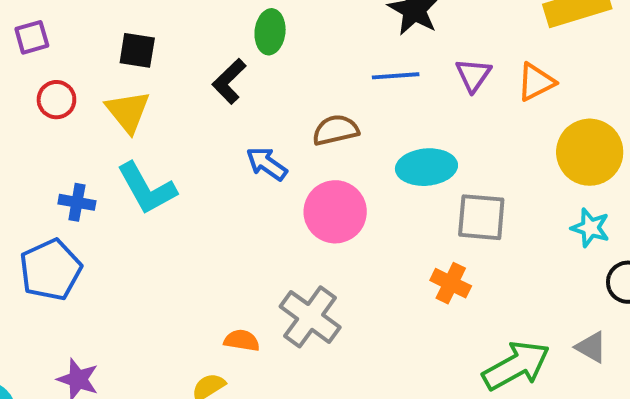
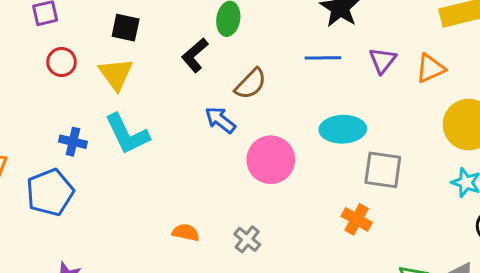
brown semicircle: (336, 130) -> (251, 84), moved, turned 144
gray cross: (310, 317) -> (247, 239), size x0.6
orange semicircle: (242, 340) -> (186, 232), moved

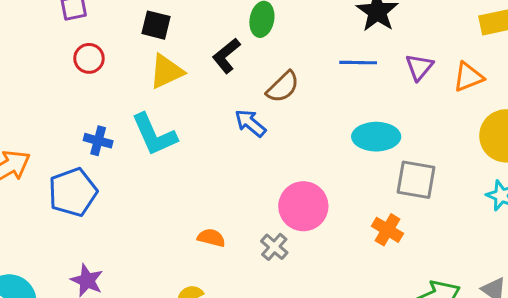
yellow triangle: (116, 74) -> (166, 71), moved, turned 39
pink circle: (271, 160) -> (303, 206), moved

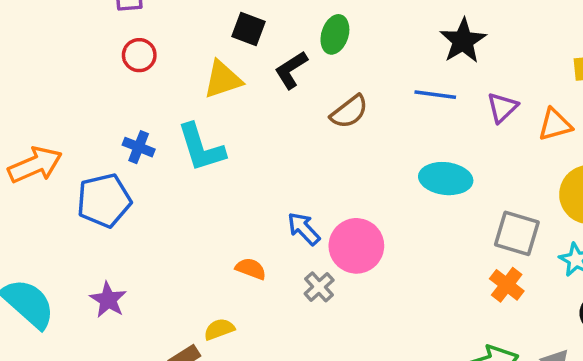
black square: (156, 25) -> (248, 29), moved
blue arrow: (250, 123) -> (304, 229), moved
gray square: (416, 180) -> (517, 233), moved
orange cross: (387, 230) -> (507, 285), moved

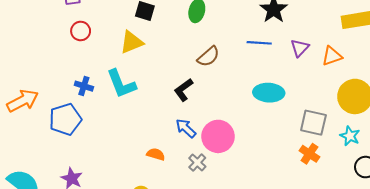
black L-shape: (291, 70) -> (184, 90), moved

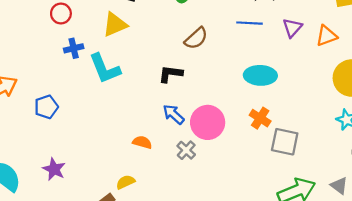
blue cross: (84, 86) -> (74, 48), moved, turned -30
black L-shape: (184, 90) -> (171, 74), turned 45
blue pentagon: (65, 119) -> (46, 107), size x0.7
gray square: (313, 123) -> (285, 142), moved
orange cross: (309, 154) -> (260, 118), moved

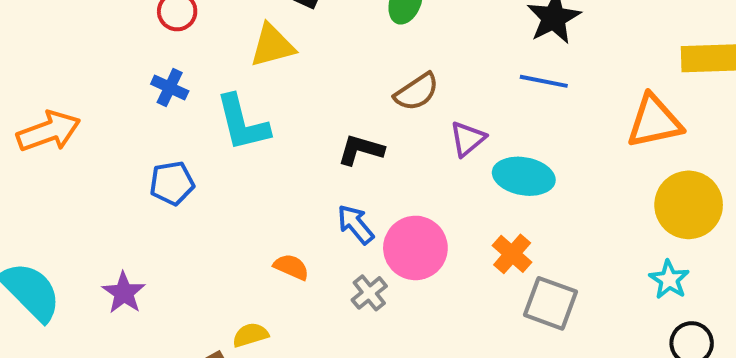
blue line: (250, 23) -> (544, 81), moved
purple triangle: (292, 28) -> (468, 139), moved
orange triangle: (326, 36) -> (654, 122), size x1.4
blue cross: (74, 48) -> (170, 88), moved, turned 30
blue pentagon: (46, 107) -> (172, 183), moved

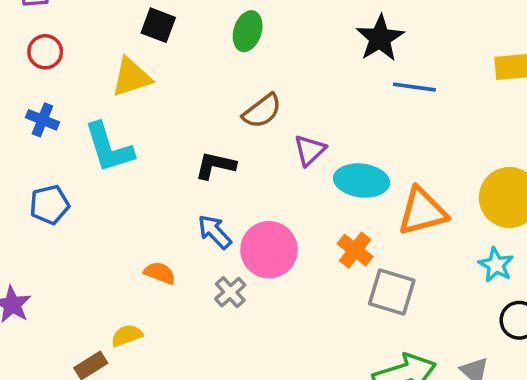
blue line: (544, 81) -> (414, 87), moved
orange triangle: (654, 122) -> (422, 211), moved

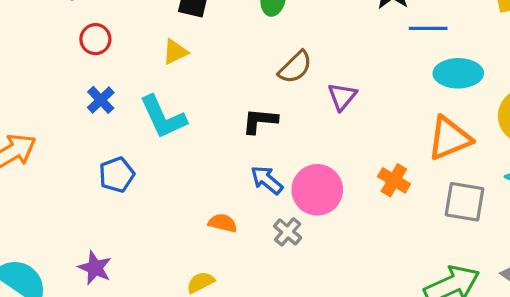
yellow triangle: (131, 77) -> (175, 52), size x0.7
blue cross: (42, 120) -> (101, 100), turned 32
cyan ellipse: (362, 181) -> (458, 73), moved
gray square: (392, 292) -> (465, 202), moved

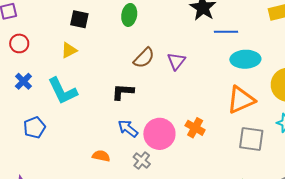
purple triangle: (342, 96) -> (176, 61), moved
orange cross: (394, 180) -> (195, 128), moved

